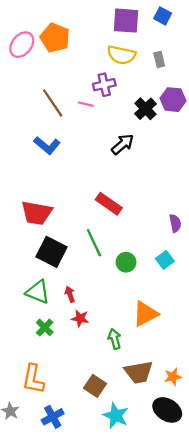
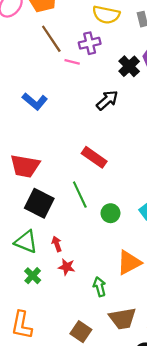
brown line: (53, 103) -> (51, 39), moved

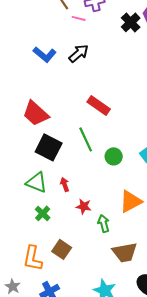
black arrow: (107, 100) -> (79, 53), moved
red trapezoid: (25, 166) -> (36, 113), turned 32
red star: (67, 267) -> (84, 206), moved
brown square: (81, 332) -> (62, 249), moved

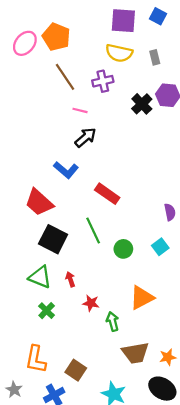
pink line: (79, 18) -> (80, 110), moved
blue L-shape: (45, 54) -> (66, 170), moved
brown square: (62, 249) -> (76, 370), moved

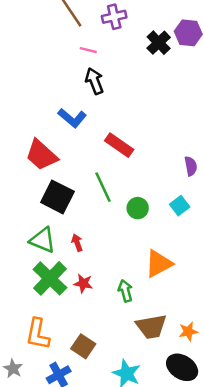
black arrow: (85, 137) -> (94, 81), turned -70
red star: (91, 303) -> (83, 283), moved
green cross: (47, 311) -> (50, 278), size x1.8

